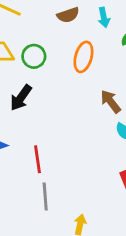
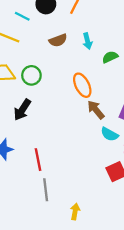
orange ellipse: (83, 57) -> (82, 85), moved, turned -40

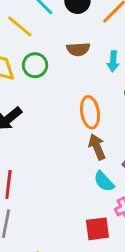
green circle: (31, 75) -> (35, 65), moved

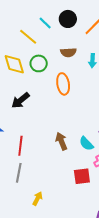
orange ellipse: (90, 112) -> (63, 84), moved
brown arrow: (97, 147) -> (61, 141), moved

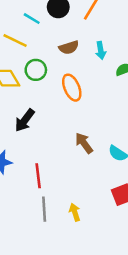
brown arrow: (61, 141) -> (84, 143), moved
yellow arrow: (38, 199) -> (75, 212), moved, turned -32

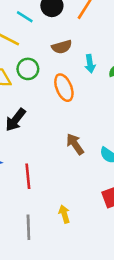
cyan arrow: (101, 50) -> (90, 64), moved
gray line: (44, 209) -> (28, 227), moved

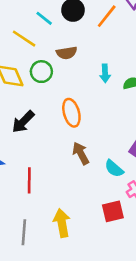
brown semicircle: (62, 47) -> (67, 53), moved
orange ellipse: (64, 88) -> (71, 113), moved
yellow arrow: (64, 214) -> (62, 223), size x1.5

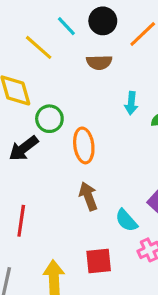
brown semicircle: (67, 53) -> (99, 62), moved
green circle: (41, 72) -> (49, 119), moved
red square: (113, 211) -> (99, 261), moved

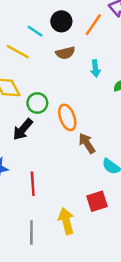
cyan arrow: (131, 103) -> (95, 68), moved
brown arrow: (88, 196) -> (87, 143), moved

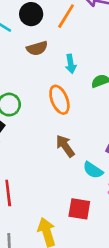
orange ellipse: (67, 117) -> (59, 100), moved
red square: (97, 201) -> (79, 209), turned 30

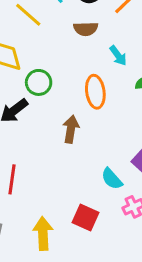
cyan arrow: (71, 64) -> (118, 56), turned -42
brown arrow: (65, 146) -> (71, 129), moved, turned 30

